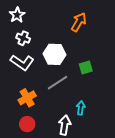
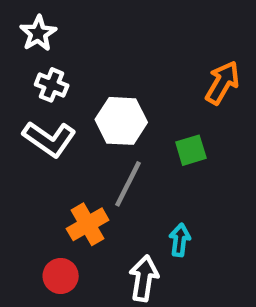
orange arrow: (79, 22) -> (222, 83), moved
gray line: (58, 83) -> (128, 184), turned -30
orange cross: (27, 98) -> (88, 224), moved

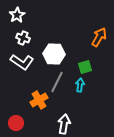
cyan arrow: (180, 240) -> (80, 85), moved
red circle: (61, 276) -> (16, 123), moved

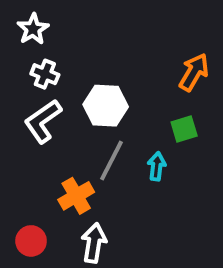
white L-shape: (22, 62) -> (43, 121), turned 110
green square: (85, 67) -> (184, 129), moved
white arrow: (64, 124) -> (94, 243), moved

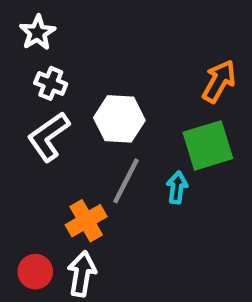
green square: (184, 129) -> (208, 145), size x1.6
white arrow: (94, 243) -> (82, 274), moved

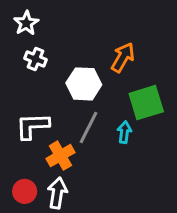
orange arrow: (219, 81) -> (123, 57), moved
white L-shape: (49, 137) -> (32, 126), moved, turned 33

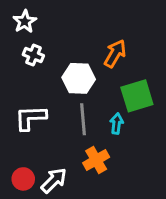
gray line: (88, 128) -> (83, 119), turned -32
orange cross: (60, 156) -> (96, 160), moved
white arrow: (57, 193) -> (54, 180), turned 36

